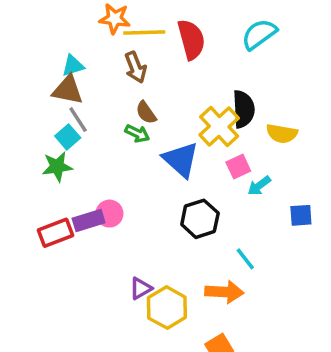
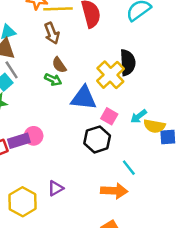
yellow semicircle: (282, 133) -> (154, 126), moved
blue triangle: (181, 160) -> (84, 98), turned -36
pink square: (238, 167) -> (109, 116), moved, turned -35
yellow hexagon: (167, 308) -> (23, 202), moved

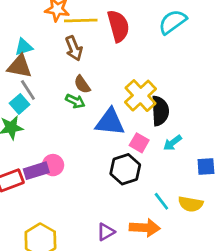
black semicircle: (128, 63) -> (160, 111), moved
yellow semicircle: (154, 126) -> (191, 204), moved
purple triangle: (56, 188) -> (106, 232), moved

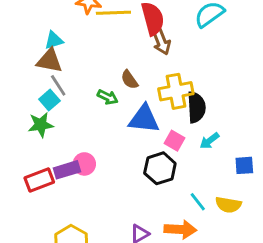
brown arrow: (74, 48) -> (161, 42), moved
brown semicircle: (82, 84) -> (129, 80), moved
yellow cross: (141, 96) -> (176, 91), turned 32

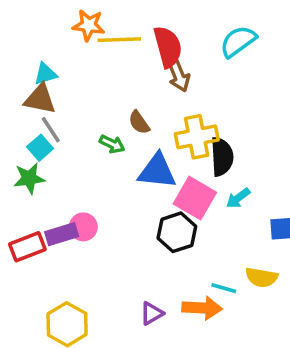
pink square: (175, 141) -> (195, 198), size x1.6
cyan line: (198, 202) -> (224, 288), moved, turned -36

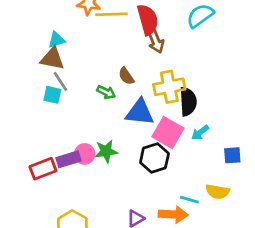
cyan square: (40, 148) -> (52, 95), turned -36
green star: (29, 178) -> (106, 151), moved

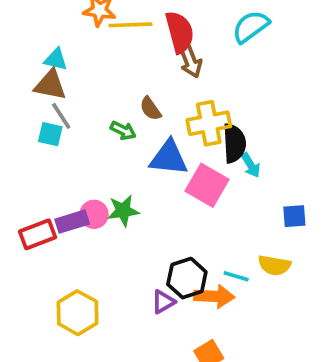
cyan triangle: (56, 40) -> (56, 59), turned 30
cyan arrow: (200, 132) -> (251, 165), moved, turned -84
black hexagon: (154, 158) -> (187, 278), moved

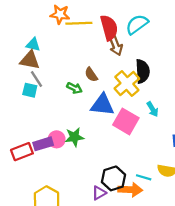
cyan semicircle: (251, 27) -> (137, 24), moved
yellow cross: (209, 123) -> (127, 84), turned -30
black semicircle: (234, 143) -> (143, 71), moved

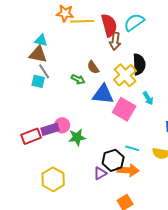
brown arrow: (116, 46) -> (115, 41), turned 30
green star: (74, 137) -> (77, 137), moved
cyan line: (144, 177) -> (132, 148), moved

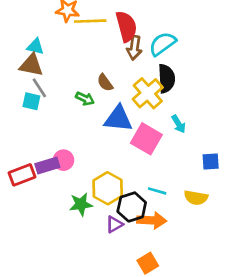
cyan semicircle: (134, 22) -> (162, 44), moved
green star: (77, 137) -> (81, 204), moved
yellow hexagon: (53, 179) -> (108, 188), moved

